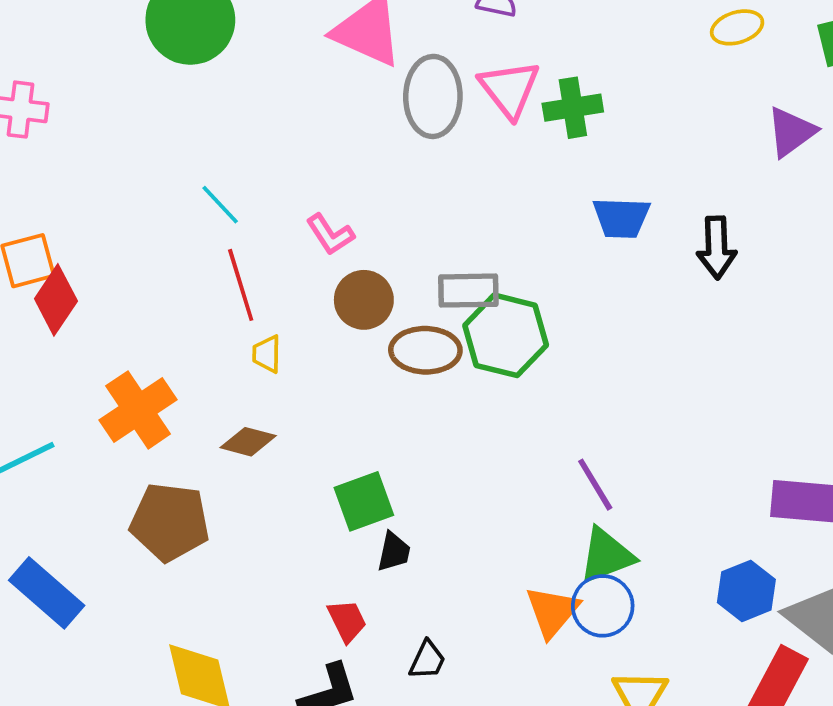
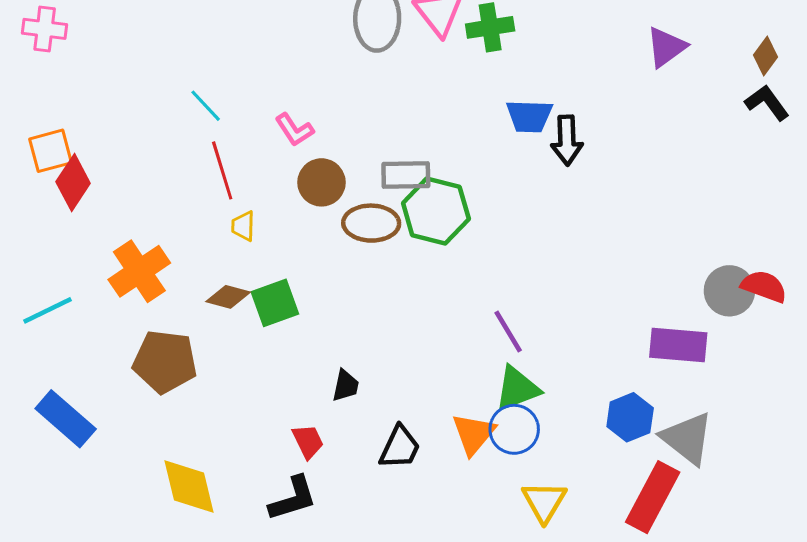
black arrow: (717, 248) -> (567, 140), moved
green square: (364, 501) -> (275, 303), moved
black trapezoid: (427, 660) -> (400, 447), moved, size x1.4

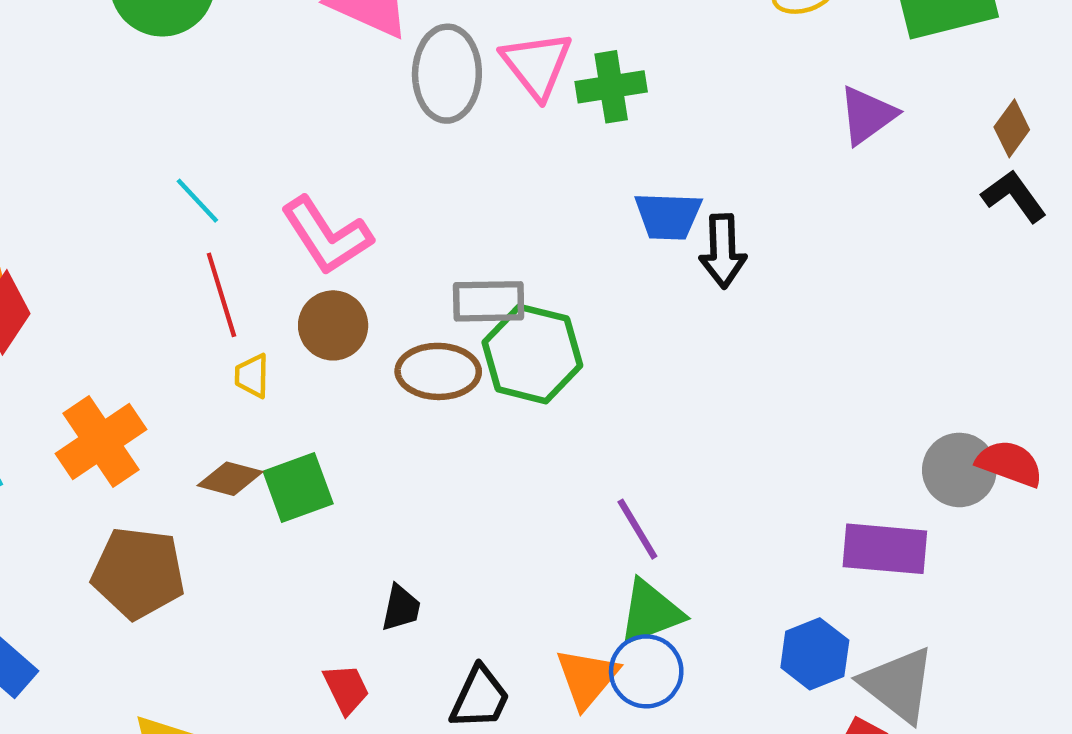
pink L-shape: (294, 130) -> (327, 236), size x1.6
brown circle: (321, 182) -> (333, 325), moved

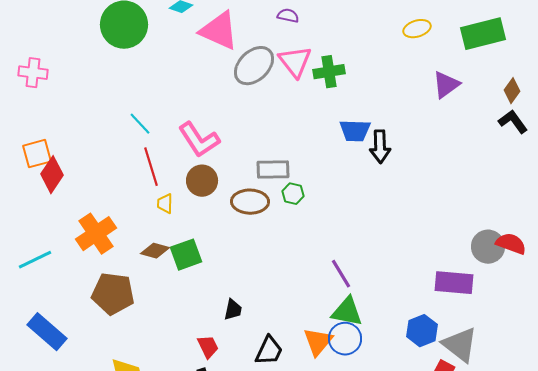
gray ellipse: (447, 74) -> (254, 66), turned 45
green hexagon: (532, 354) -> (293, 194), size x0.5
green triangle: (651, 612) -> (347, 312), turned 32

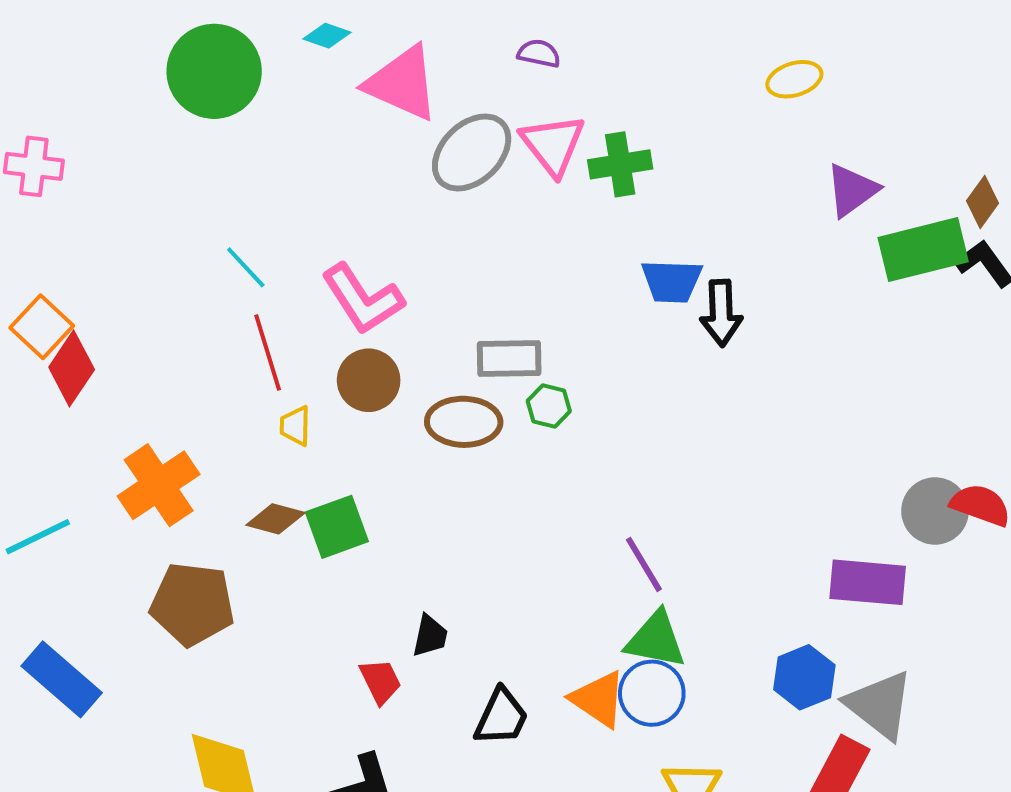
green rectangle: (483, 34) -> (923, 250), moved
orange square: (37, 154) -> (42, 327), turned -32
orange triangle: (318, 342) -> (598, 699), turned -36
red trapezoid: (208, 347) -> (380, 681), moved

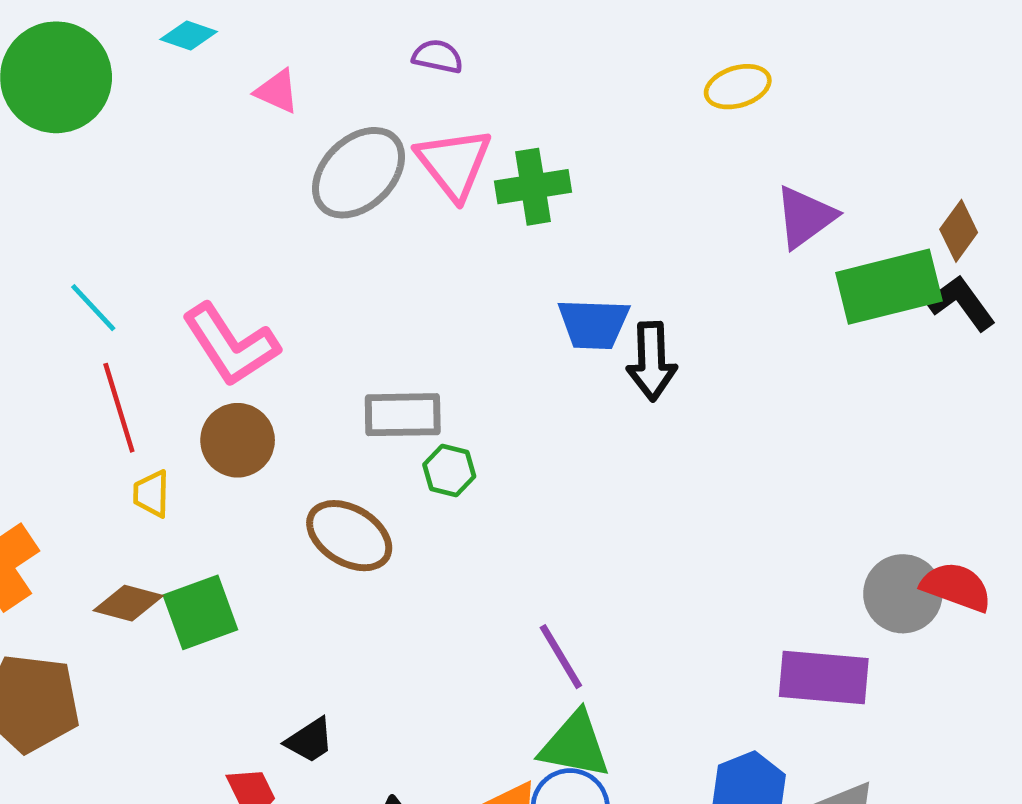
pink triangle: (402, 83) -> (277, 91), size x0.5
brown ellipse: (464, 422) -> (349, 536), moved, turned 30
black trapezoid: (430, 636) -> (310, 740), turned 45

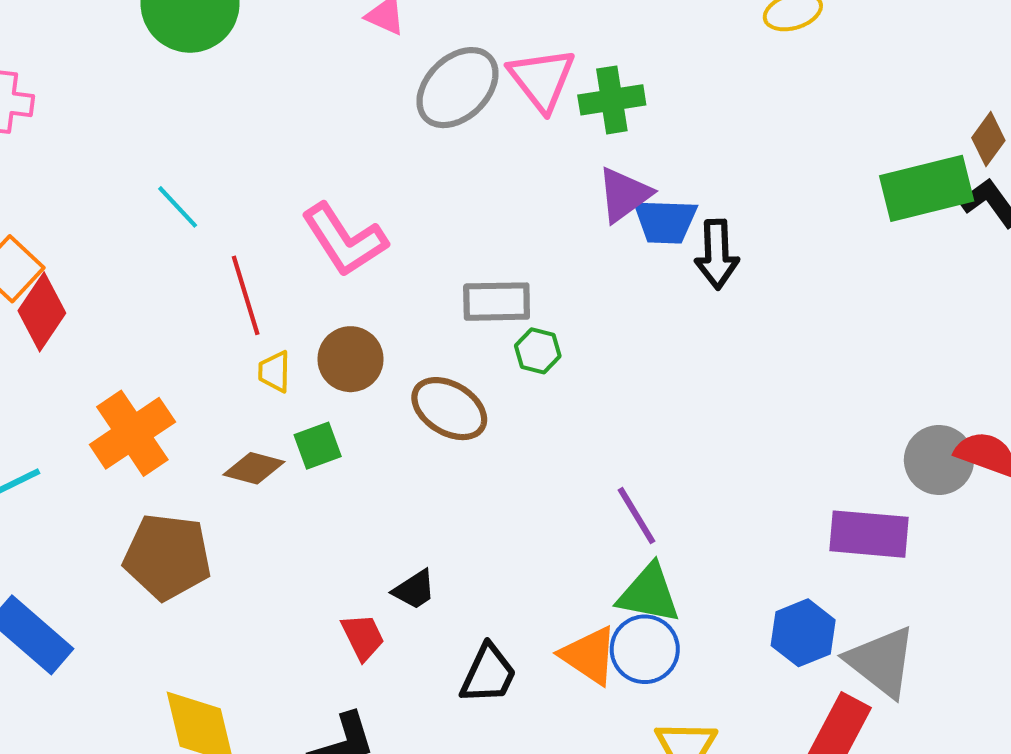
purple triangle: (805, 217) -> (624, 195), moved
cyan line: (93, 308) -> (178, 207), moved
brown circle: (238, 440) -> (351, 359), moved
green square: (200, 612) -> (318, 446), moved, size x0.7

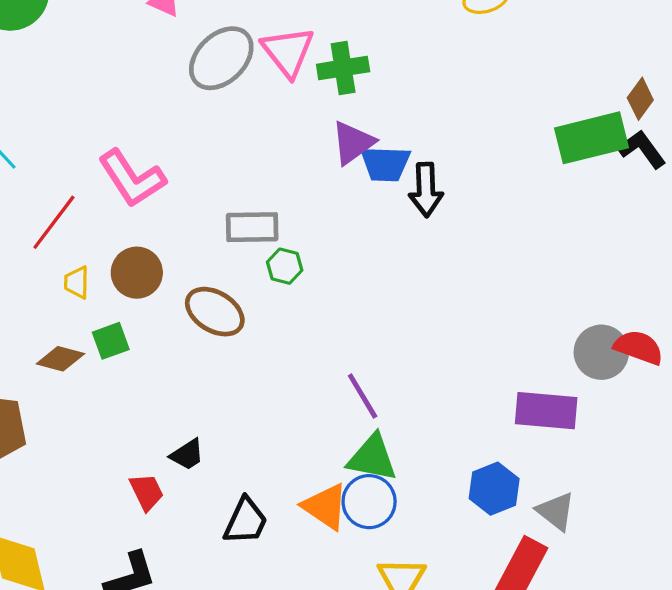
red line: (246, 295) -> (54, 222), turned 54
gray triangle: (881, 662) -> (556, 511), size x0.7

